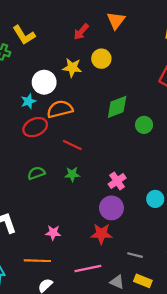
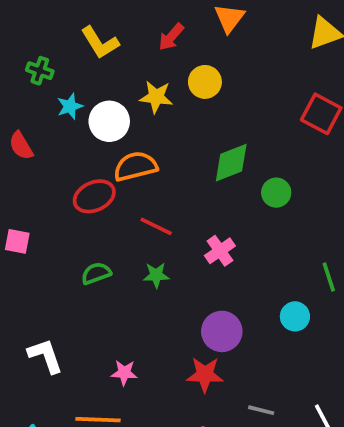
yellow L-shape: (24, 35) -> (100, 43), moved
cyan star: (28, 101) -> (70, 106), moved
pink cross: (117, 181) -> (220, 251), moved

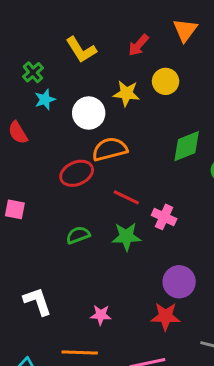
green cross: (40, 71) -> (33, 72), turned 30
cyan star: (70, 106) -> (45, 99), moved
pink cross: (220, 251) -> (164, 217), moved, turned -30
green star: (156, 275) -> (126, 237), size x1.4

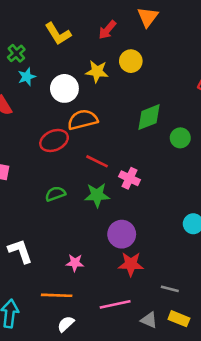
purple circle: (179, 282) -> (122, 234), moved

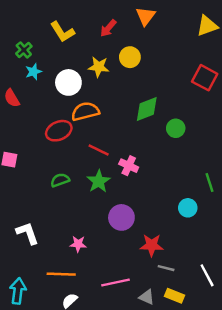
green star: (97, 195) -> (99, 181), turned -30
red star: (131, 264) -> (152, 245), moved

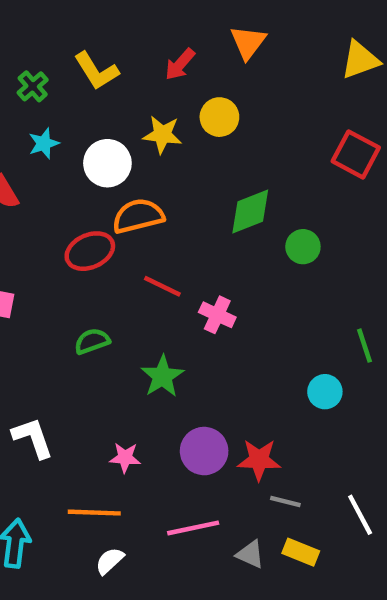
green cross: (24, 50) -> (33, 86), moved
green star: (99, 181) -> (162, 376), moved
purple circle: (121, 217) -> (204, 451), moved

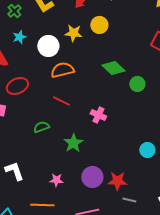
green diamond: (250, 212) -> (113, 68), turned 65
red ellipse: (90, 251) -> (17, 86), moved
red line: (162, 286) -> (61, 101), moved

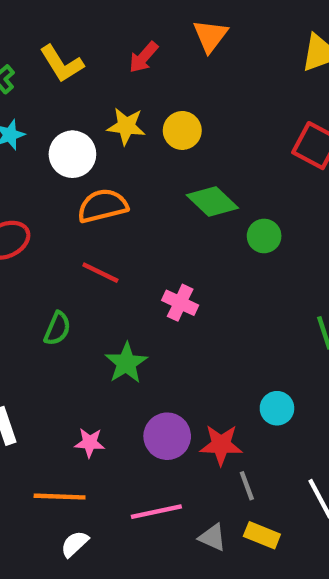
yellow circle: (99, 25) -> (182, 130), moved
green semicircle: (41, 127) -> (57, 329), turned 133
cyan circle: (147, 150) -> (277, 408), moved
gray line: (129, 200) -> (247, 486), turned 56

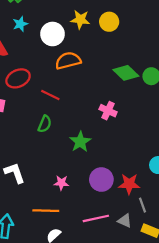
green diamond: (212, 202) -> (126, 73), moved
red line: (100, 273) -> (50, 95), moved
gray triangle: (212, 537) -> (125, 221), moved

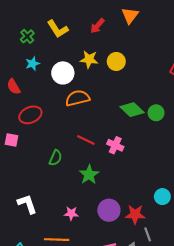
red line: (50, 95) -> (86, 140), moved

